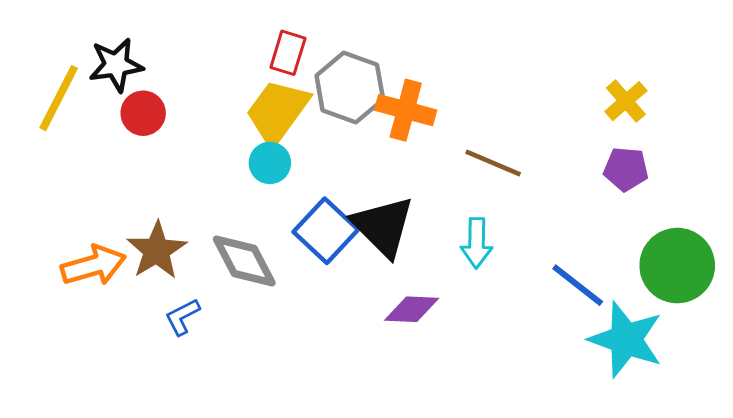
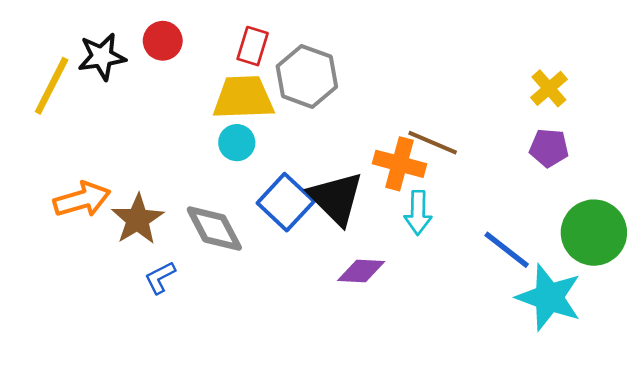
orange cross: (406, 110) -> (399, 164), moved
yellow trapezoid: (277, 112) -> (243, 98), turned 52
red circle: (143, 113) -> (163, 41), moved
orange arrow: (93, 266) -> (82, 199), moved

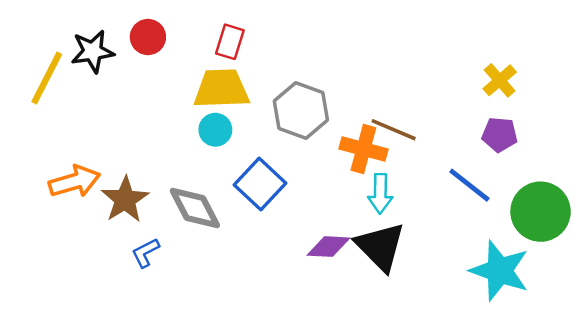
gray hexagon: (307, 76) -> (301, 110), moved
black triangle: (336, 198) -> (380, 247), moved
blue line: (507, 250) -> (469, 185), moved

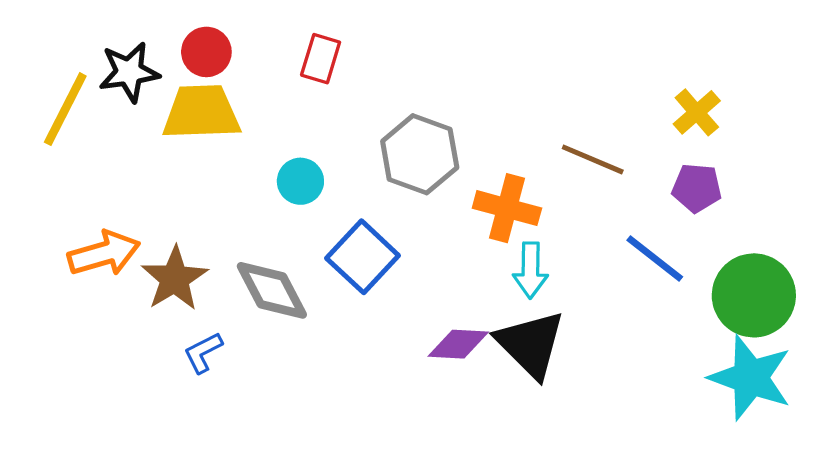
yellow trapezoid: (221, 89) -> (201, 112), moved
brown line: (394, 130) -> (593, 159), moved
cyan star: (500, 271) -> (750, 378), moved

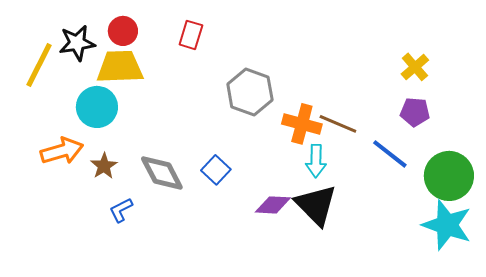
brown line: (593, 159) -> (338, 124), moved
cyan circle: (300, 181) -> (97, 107), moved, size x1.5
blue square: (363, 257) -> (216, 170), moved, size x0.7
brown star: (174, 279) -> (104, 166), size x0.7

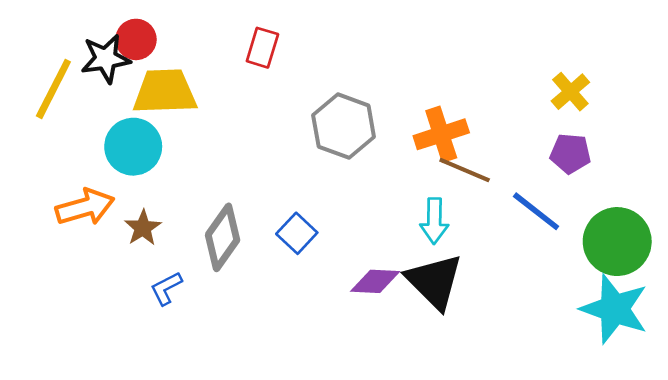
red circle: (123, 31) -> (136, 39), moved
orange cross: (302, 124) -> (441, 134), moved, turned -33
gray diamond: (162, 173) -> (223, 237), turned 63

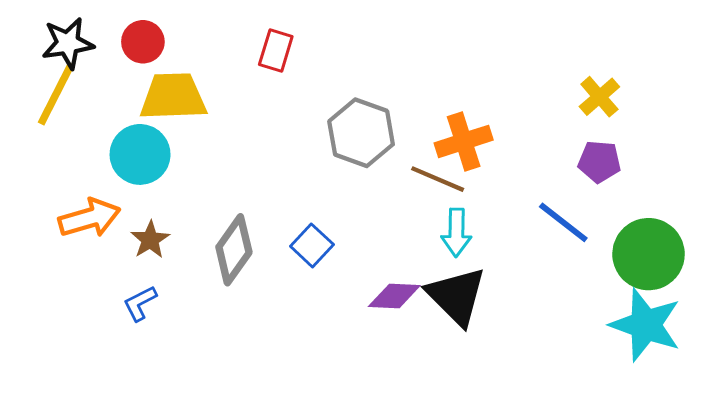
black star: (106, 59) -> (68, 43), moved
brown line: (465, 170) -> (438, 179), moved
blue L-shape: (166, 288) -> (140, 303), moved

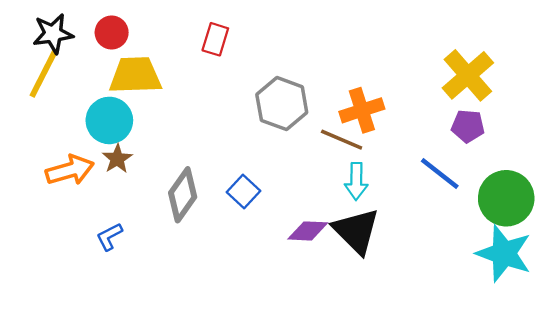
yellow cross: (599, 97) -> (468, 75), size x1.6
brown star: (150, 240) -> (117, 159), moved

